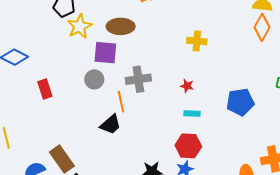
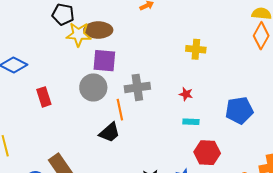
yellow star: (79, 26) -> (79, 34), turned 30
brown ellipse: (121, 26) -> (98, 30), moved
gray circle: (94, 79) -> (93, 87), size x1.4
red hexagon: (188, 146) -> (207, 153), moved

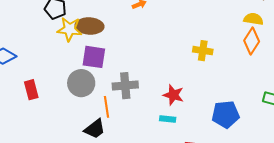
yellow cross: (196, 49) -> (203, 51), moved
red star: (186, 94) -> (173, 95), size x1.5
cyan rectangle: (191, 122) -> (168, 119), moved

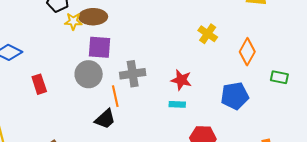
yellow star: (70, 29) -> (73, 21), size x0.7
orange diamond: (252, 41) -> (247, 52), moved
yellow cross: (203, 51) -> (208, 34), turned 30

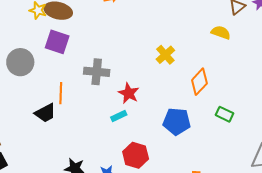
gray circle: (89, 74) -> (20, 62), moved
gray cross: (133, 74) -> (97, 72), moved
cyan rectangle: (177, 104) -> (119, 116), turned -42

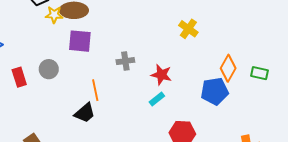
gray circle: (20, 62) -> (49, 69), size x0.7
gray cross: (97, 72) -> (125, 61), size x0.7
orange diamond: (199, 82) -> (228, 68), moved

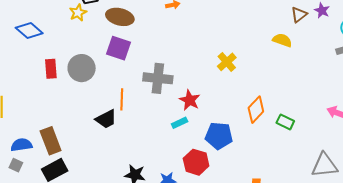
yellow star: (54, 15) -> (78, 13), moved, turned 30
gray cross: (125, 61) -> (158, 78), size x1.6
gray circle: (49, 69) -> (82, 68), size x1.4
blue pentagon: (215, 91) -> (219, 136), moved

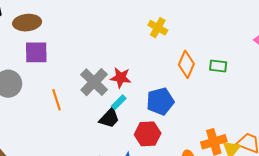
yellow cross: (227, 62) -> (158, 28), moved
gray cross: (158, 78) -> (94, 82), moved, turned -32
black trapezoid: (106, 119) -> (109, 118), moved

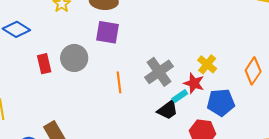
yellow cross: (158, 28) -> (207, 64), moved
red star: (121, 78) -> (194, 83), moved

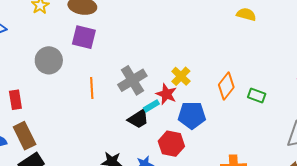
red rectangle: (44, 64) -> (15, 100), moved

